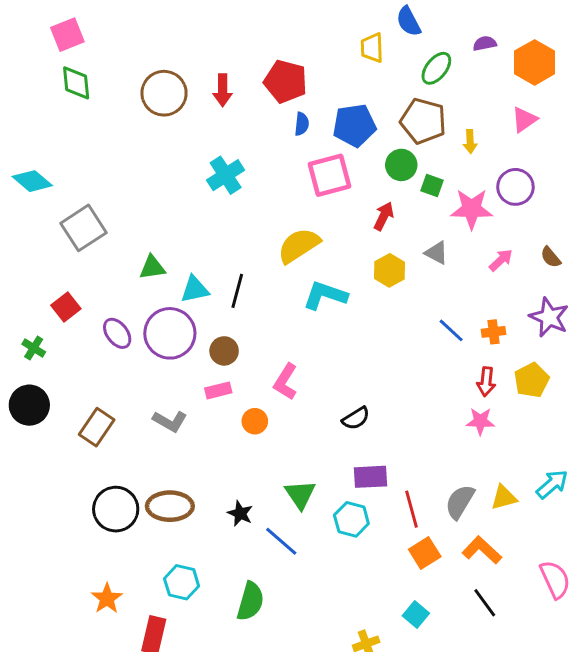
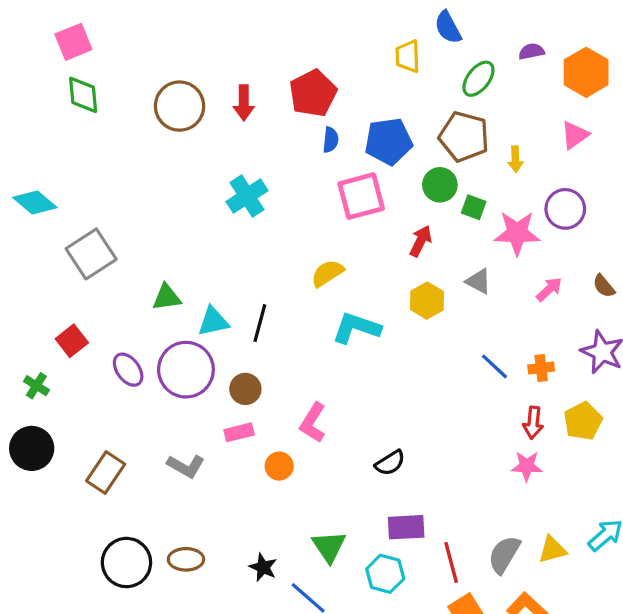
red pentagon: (286, 81) -> (313, 93), turned 30
yellow semicircle: (299, 245) -> (327, 273), size x0.7
brown ellipse: (170, 506) -> (186, 559), size x0.7

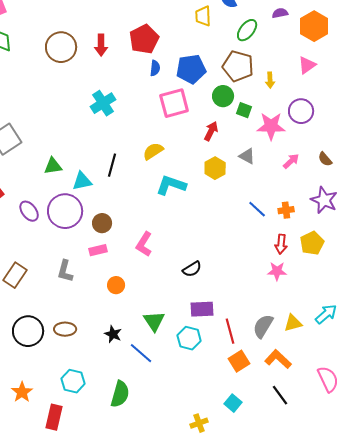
black line: (260, 323) -> (112, 165), moved
gray L-shape: (186, 466) -> (65, 271), turned 75
orange circle: (279, 466) -> (116, 285), moved

